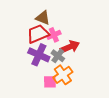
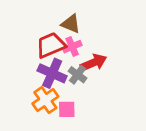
brown triangle: (43, 18) -> (71, 24), moved
orange cross: (63, 75) -> (45, 100), moved

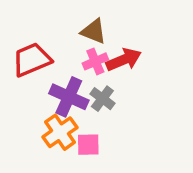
red trapezoid: (51, 45) -> (32, 60), moved
red arrow: (94, 63) -> (124, 60), moved

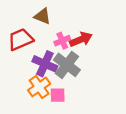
brown triangle: (94, 31) -> (43, 16), moved
gray cross: (102, 99) -> (67, 65), size x1.6

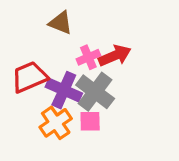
red trapezoid: (21, 39) -> (29, 77), moved
pink square: (58, 95) -> (90, 121), moved

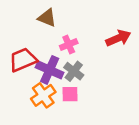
red arrow: (115, 56) -> (118, 38), moved
gray cross: (95, 92) -> (74, 71), size x0.7

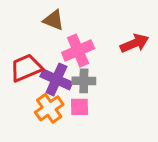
pink cross: (69, 44) -> (78, 51), size x1.5
gray cross: (74, 71) -> (84, 81), turned -36

